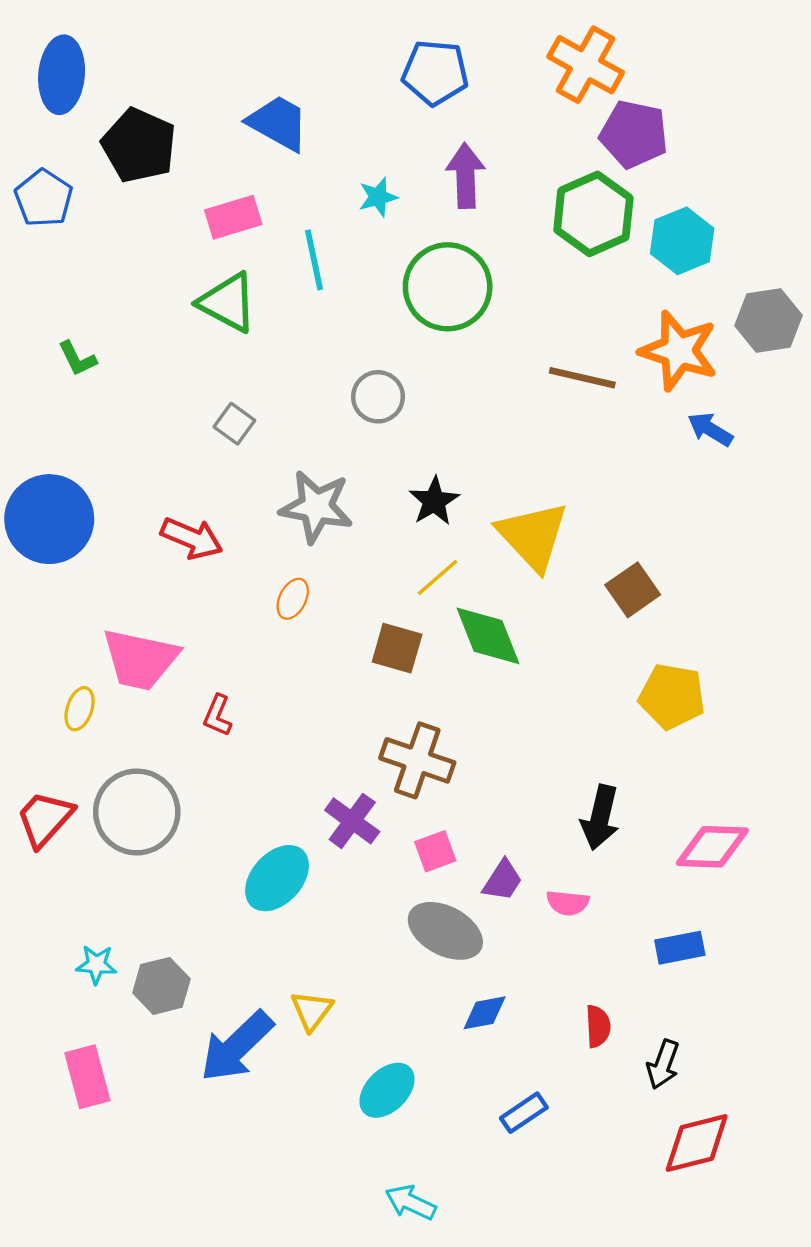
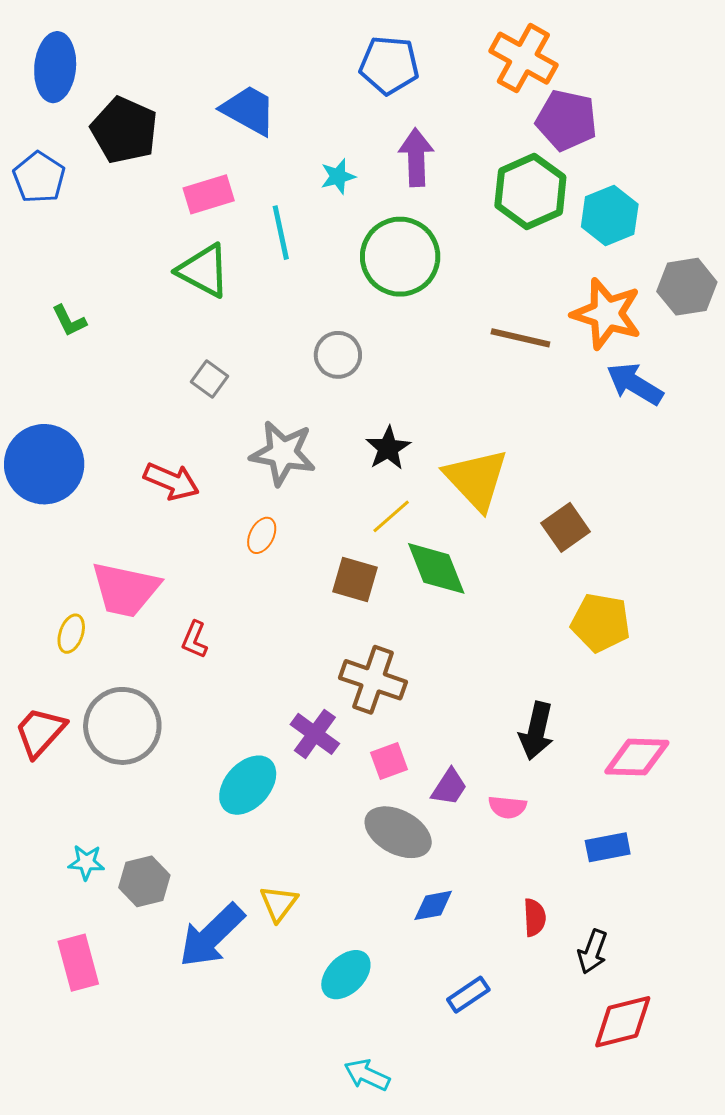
blue arrow: (710, 429) -> (635, 384), size x1.4

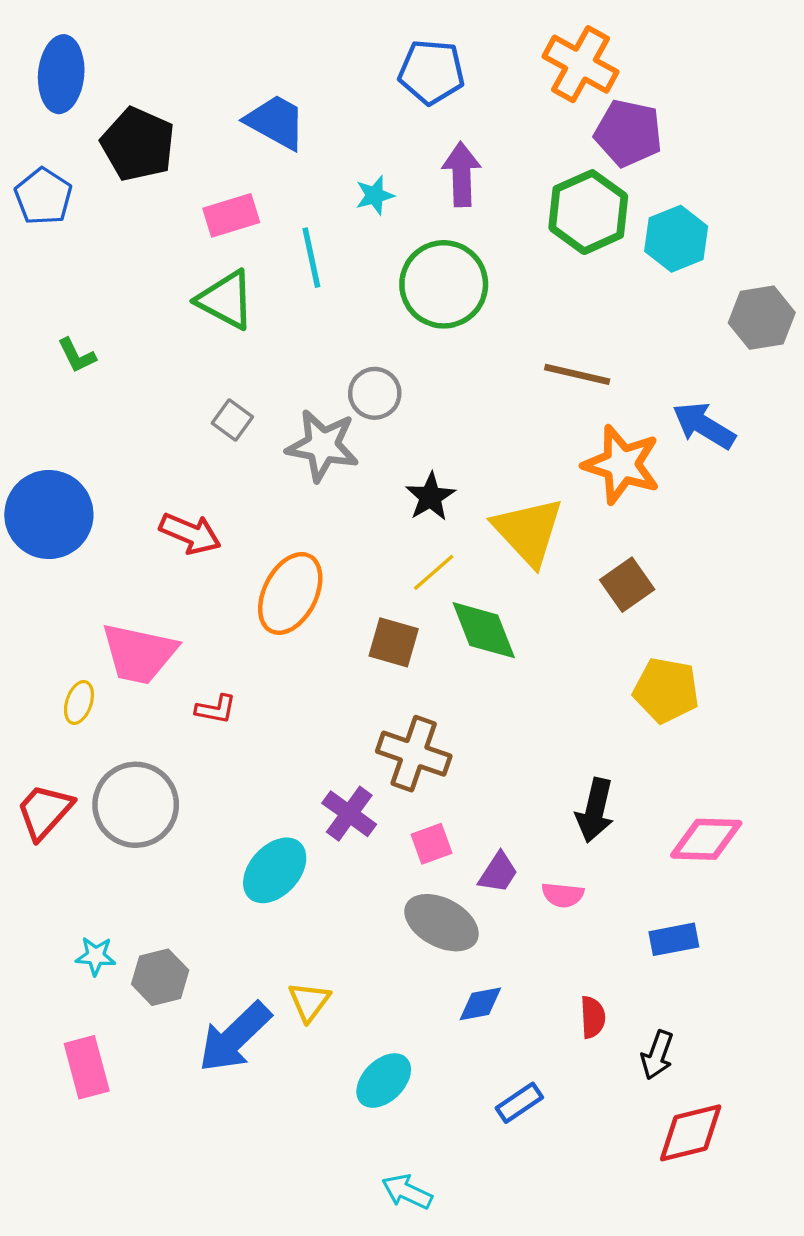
orange star: (607, 314) -> (622, 464), moved
gray star: (283, 453) -> (322, 446), moved
orange ellipse: (262, 535) -> (290, 593), size x2.0
red L-shape: (195, 640) -> (216, 709), turned -102

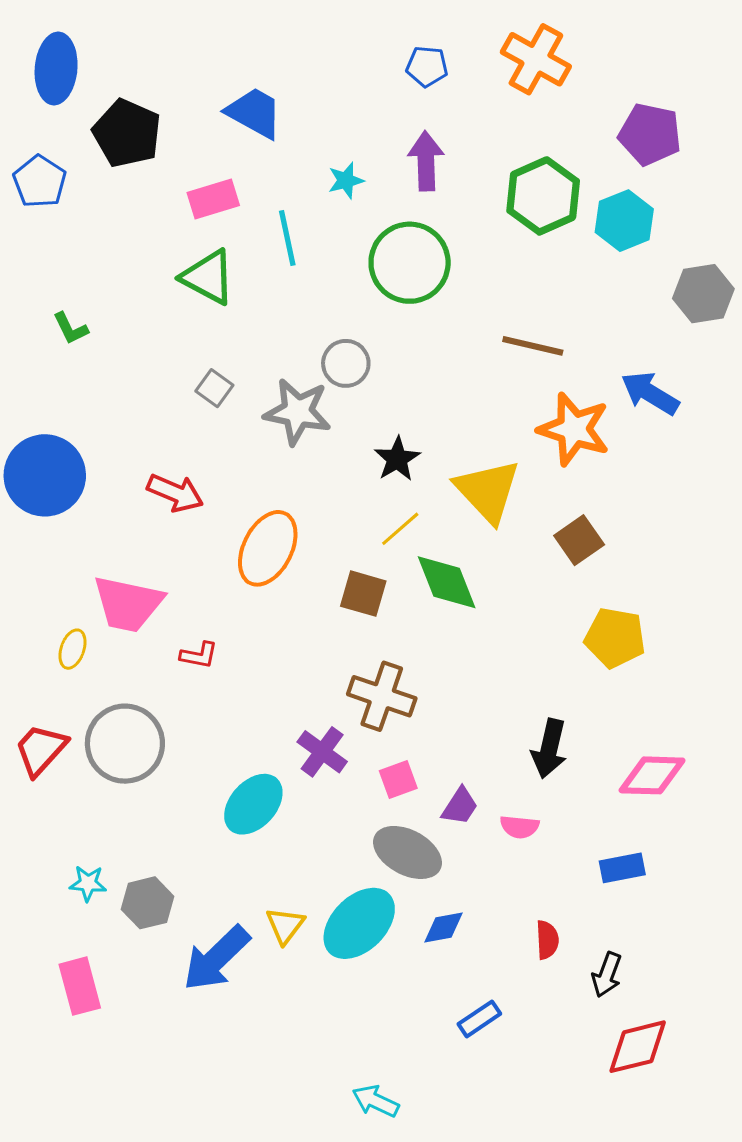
blue pentagon: (431, 72) -> (427, 66), moved, size x0.7
purple pentagon: (628, 133) -> (650, 134), moved
cyan ellipse: (384, 1081) -> (359, 923), moved, size x1.4

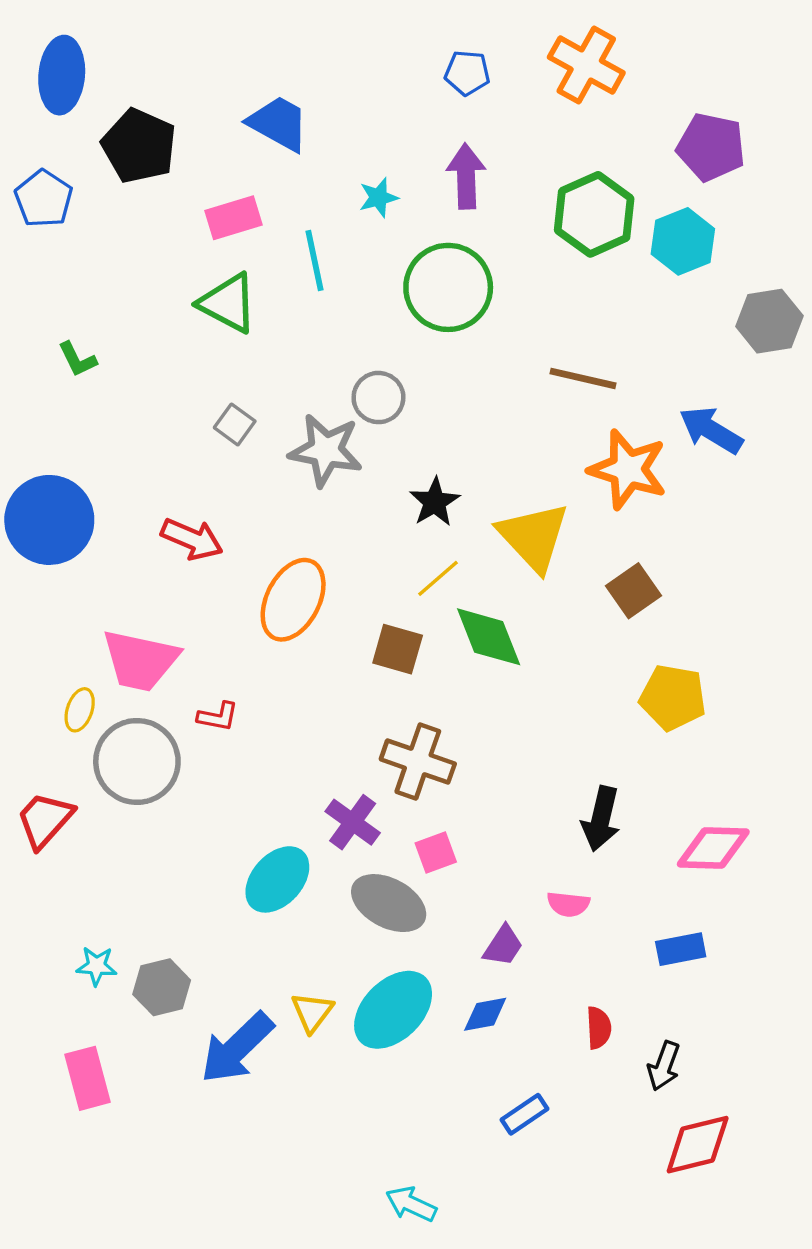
gray circle: (125, 744) -> (137, 761), moved
purple trapezoid: (460, 806) -> (503, 946), moved
gray ellipse: (407, 852) -> (389, 903), moved

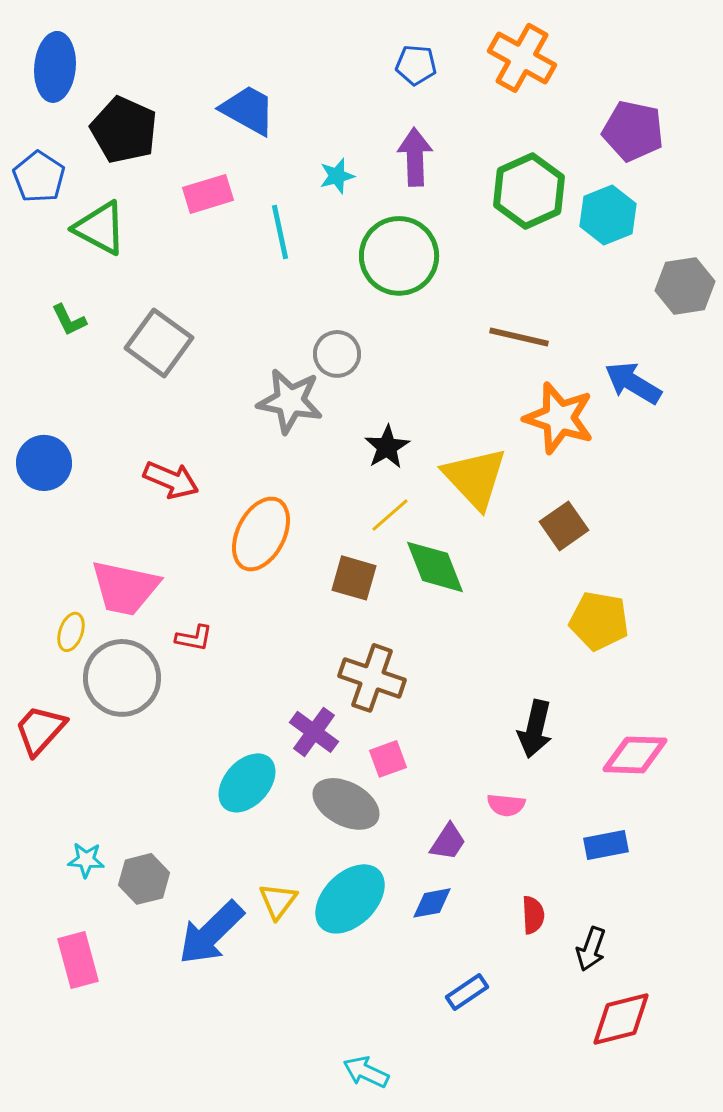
green triangle: (228, 303) -> (100, 228), moved
gray square: (235, 424) -> (159, 343), moved, size x1.8
blue circle: (49, 520) -> (44, 463), size x0.7

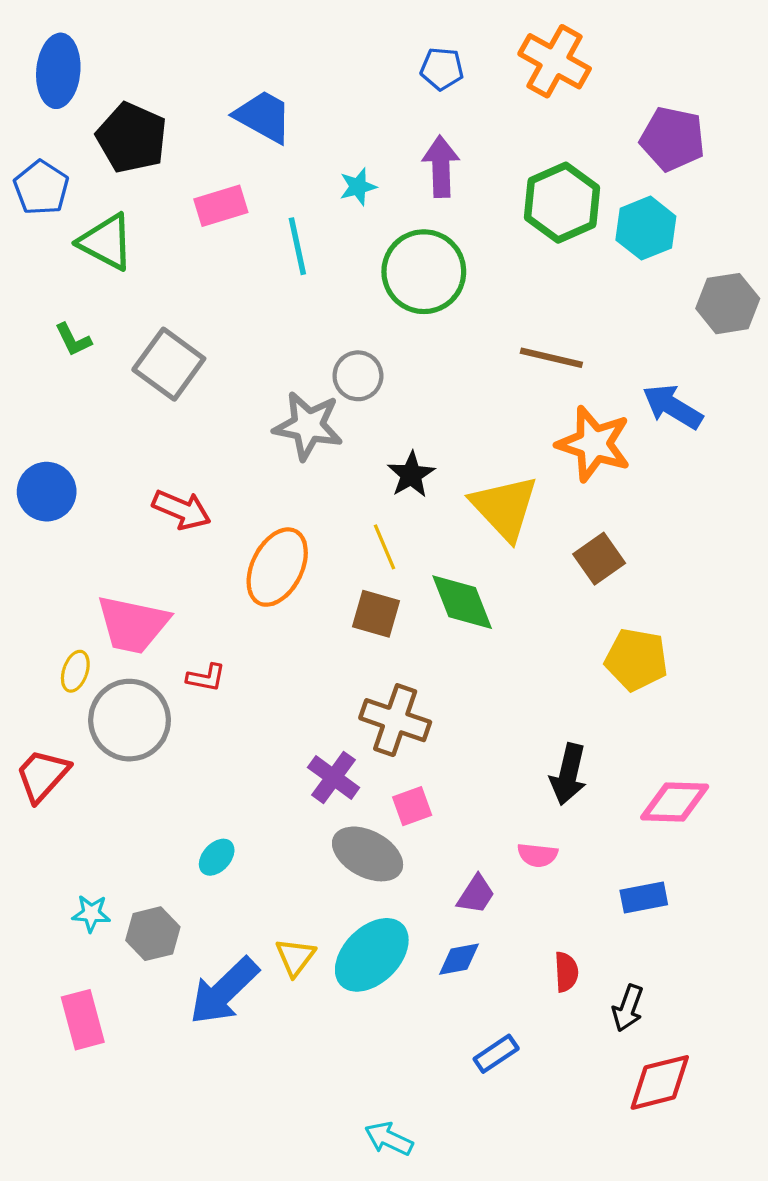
yellow line: (390, 515) -> (385, 547), moved, turned -72
cyan ellipse: (247, 783) -> (217, 857), moved, size x0.6

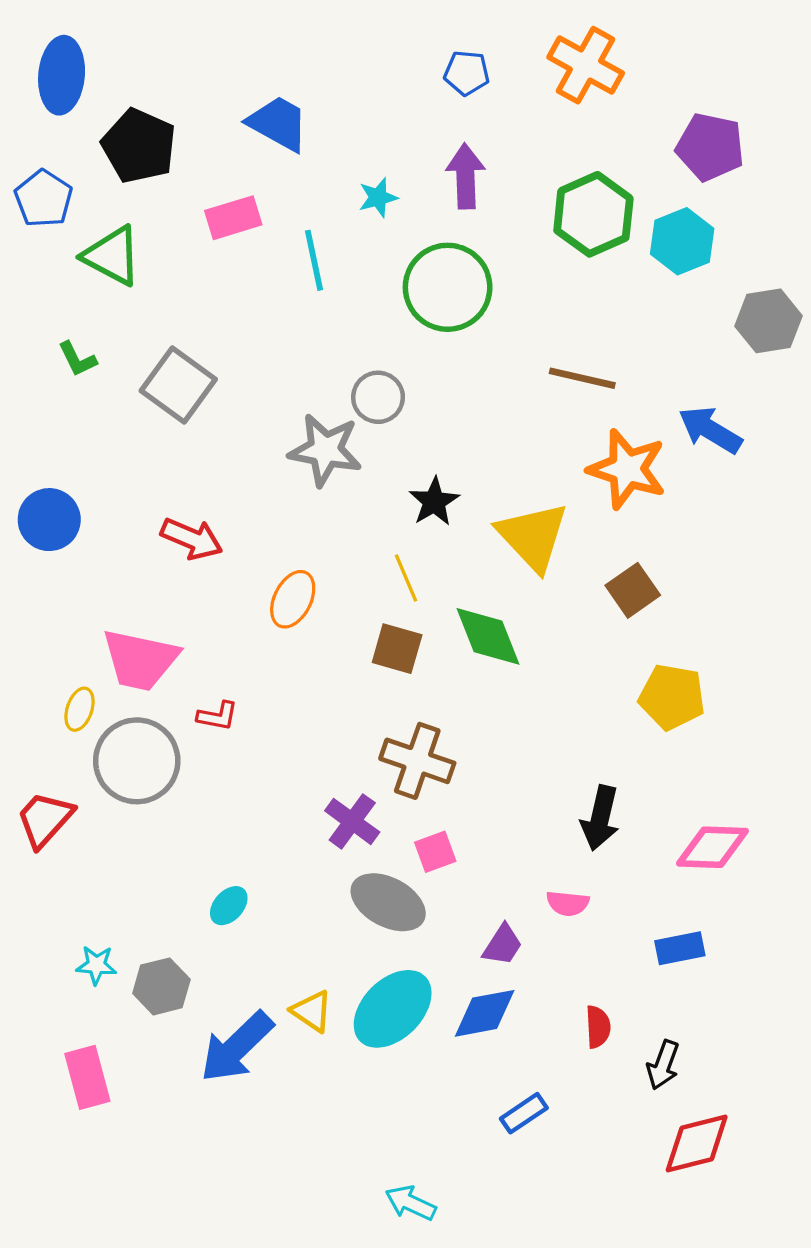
orange ellipse: (277, 567) -> (293, 599), size x0.7
yellow triangle: (295, 957) -> (312, 1011), turned -33
blue diamond: (459, 959) -> (485, 1013), size x1.4

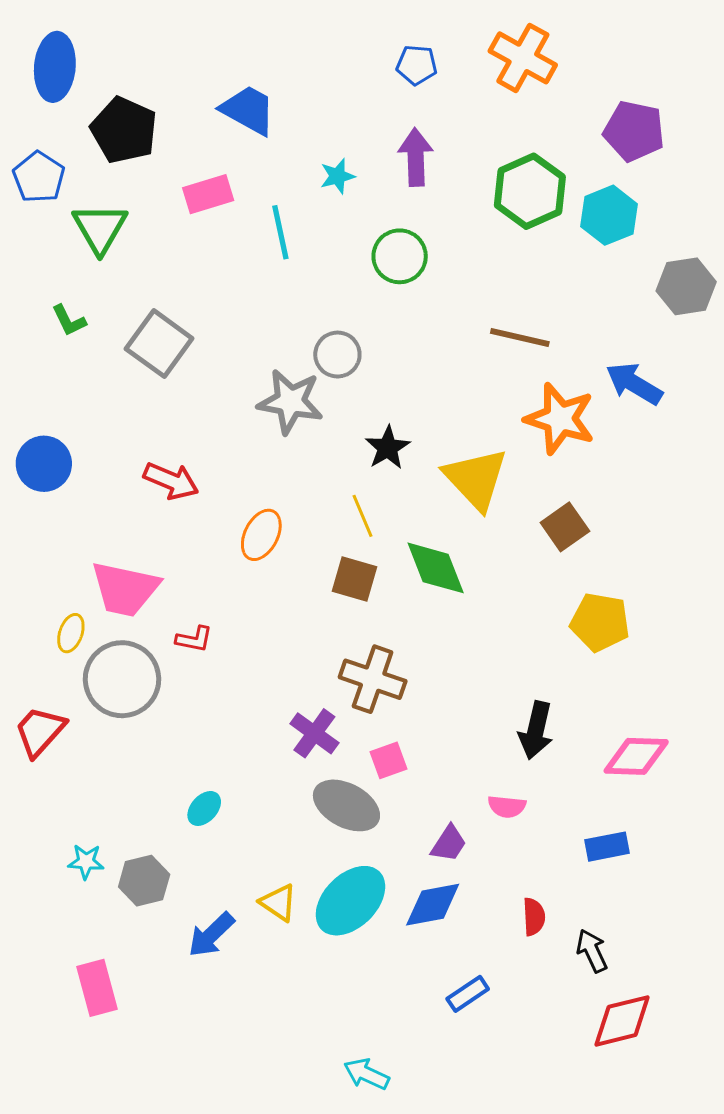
green triangle: (112, 256) -> (100, 228), turned 32
green circle: (448, 287) -> (400, 256), size x0.7
blue arrow: (237, 1047) -> (211, 935), size x0.7
black arrow: (663, 1065) -> (592, 951), turned 135
pink rectangle: (87, 1077) -> (97, 988), moved

